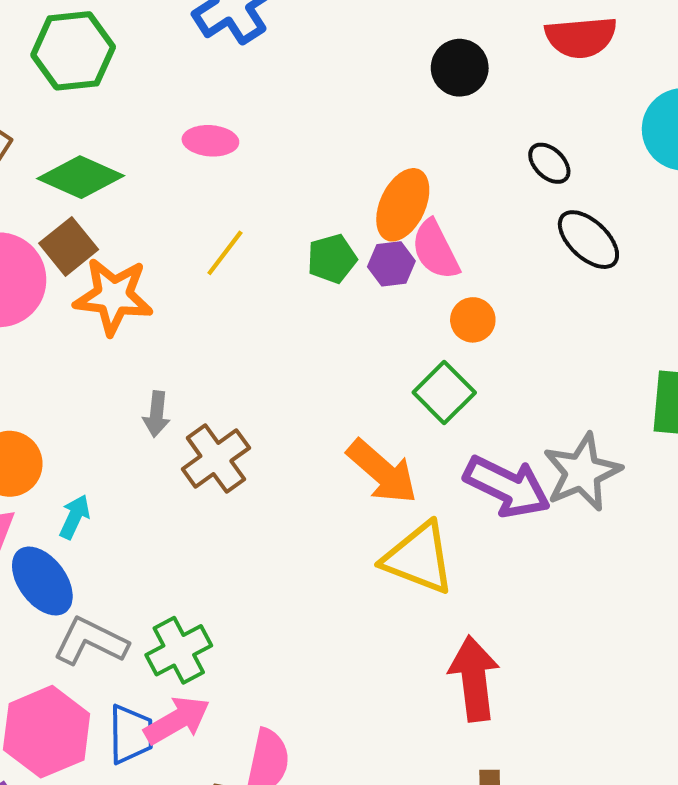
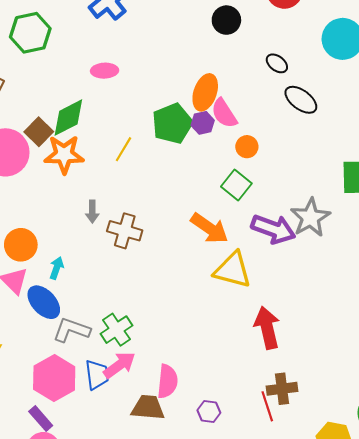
green diamond: (81, 177) -> (68, 118), moved, turned -45
yellow line: (225, 253) -> (123, 149), moved
green pentagon: (332, 259) -> (172, 123), size x1.6
brown cross: (216, 458) -> (125, 231), turned -32

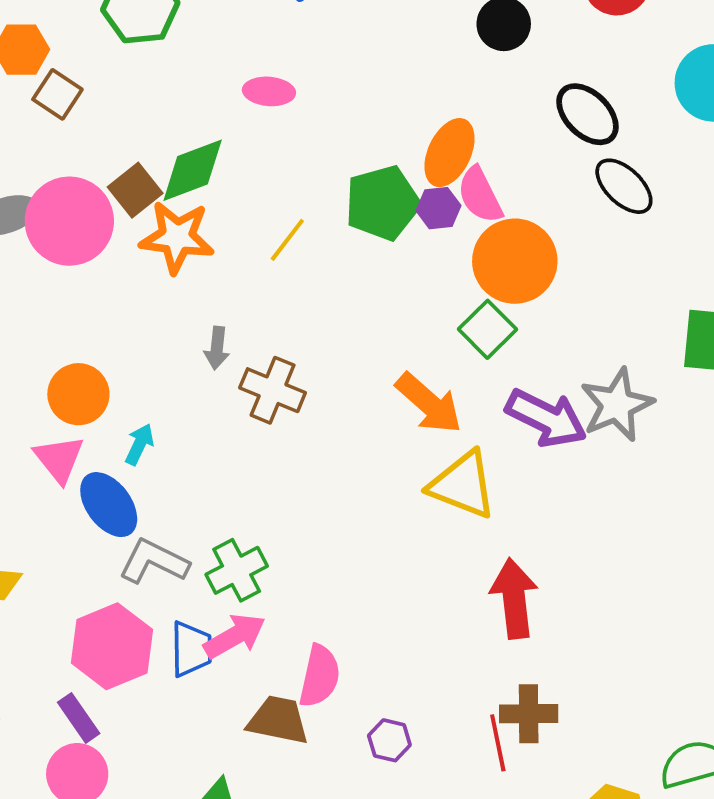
black ellipse: (277, 63) -> (587, 114), size x1.6
orange circle: (247, 147) -> (515, 261), size x2.0

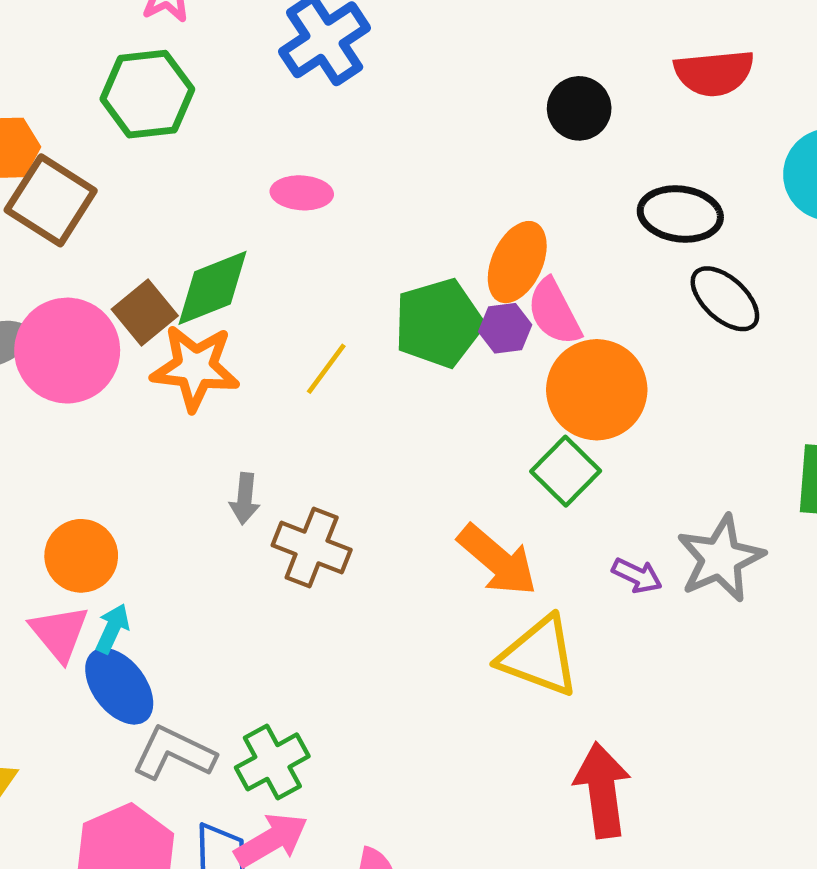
brown square: (57, 94) -> (51, 200), size x1.5
black ellipse: (587, 114) -> (680, 214), turned -36
purple arrow: (546, 418) -> (637, 576), size x0.5
cyan arrow: (139, 444) -> (113, 629), moved

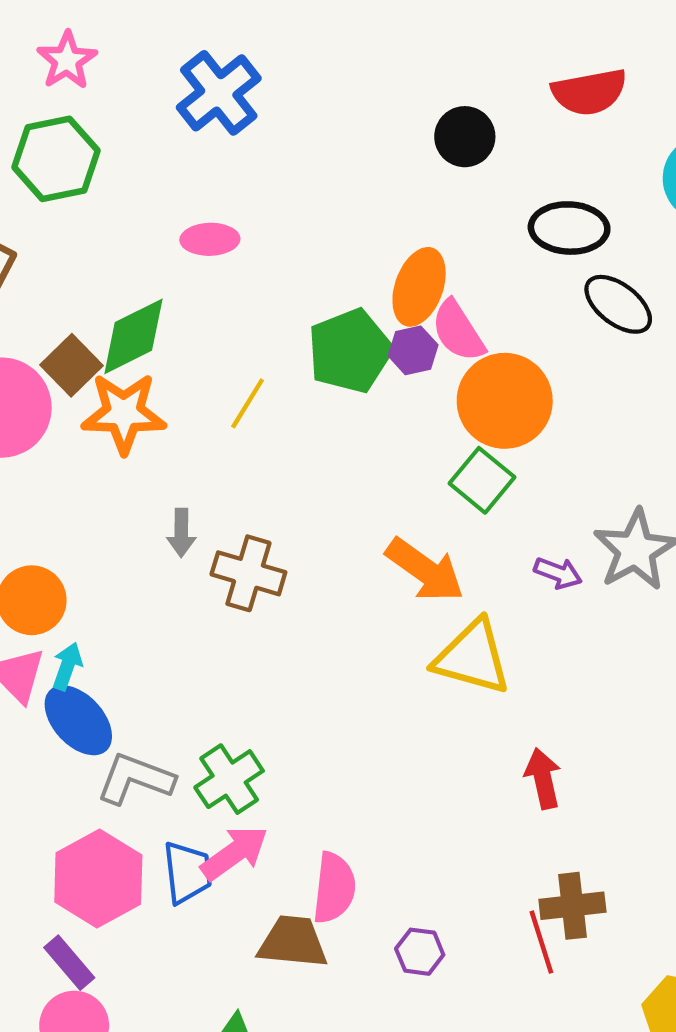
red arrow: (602, 790) -> (543, 778), size x0.7

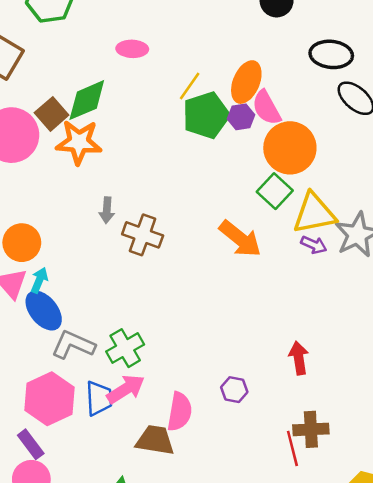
yellow line: (248, 403) -> (190, 86), moved
yellow triangle: (472, 657) -> (314, 213), moved, turned -30
purple hexagon: (420, 952) -> (234, 390), moved

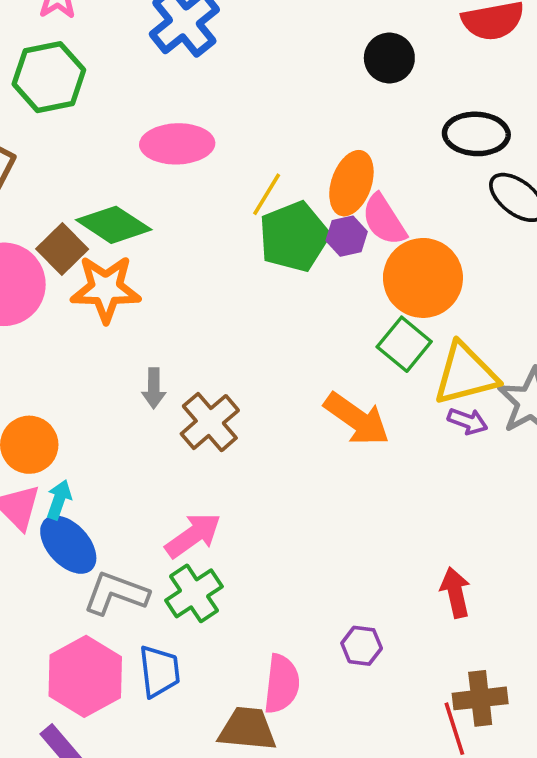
pink ellipse: (132, 49) -> (177, 144), size x1.5
green diamond: (87, 100) -> (114, 225), turned 60
brown cross: (143, 235) -> (210, 422), turned 33
pink arrow: (126, 389) -> (193, 535), moved

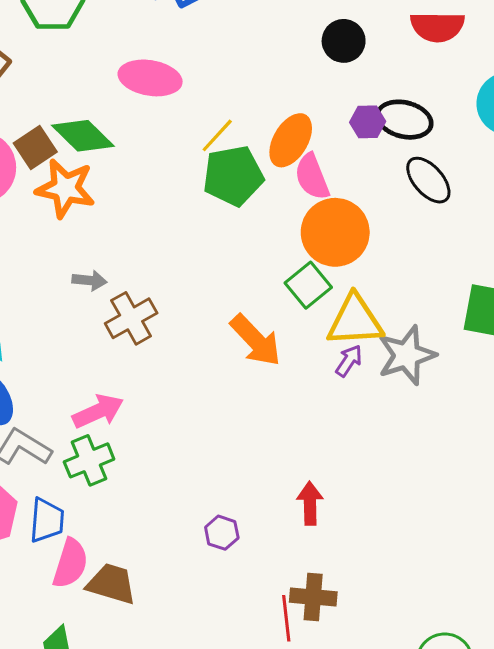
purple hexagon: (347, 236) -> (368, 122), moved
gray arrow: (154, 388) -> (89, 280), turned -96
purple arrow: (468, 421) -> (349, 361), turned -88
pink semicircle: (282, 684) -> (70, 563), moved

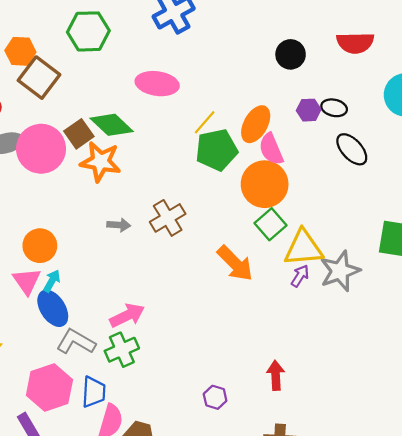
black ellipse: (404, 120) -> (334, 108), size x0.7
orange circle: (335, 232) -> (265, 184), moved
brown cross: (131, 318) -> (168, 218), moved

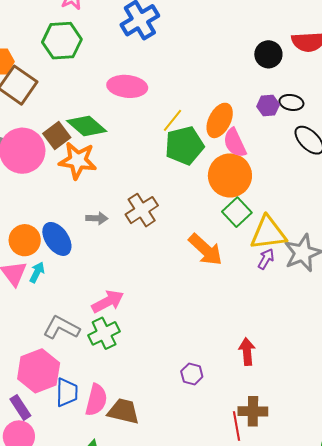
black circle: (291, 54) -> (268, 54), moved
blue ellipse: (53, 308) -> (57, 239), moved
blue trapezoid: (94, 392) -> (67, 392), moved

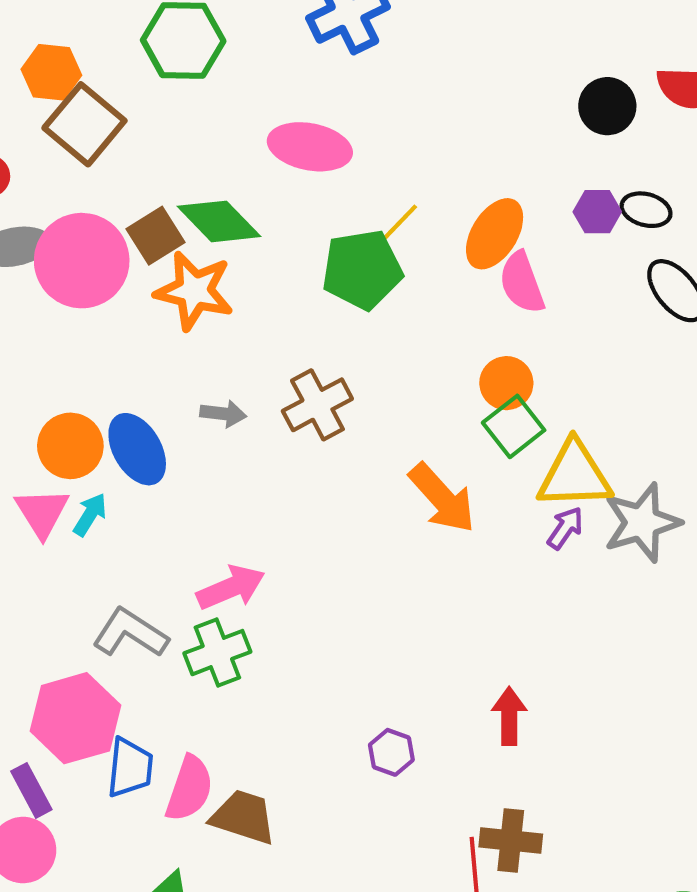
green pentagon: (184, 145) -> (362, 270), moved
orange circle: (230, 175) -> (506, 383), moved, size x0.6

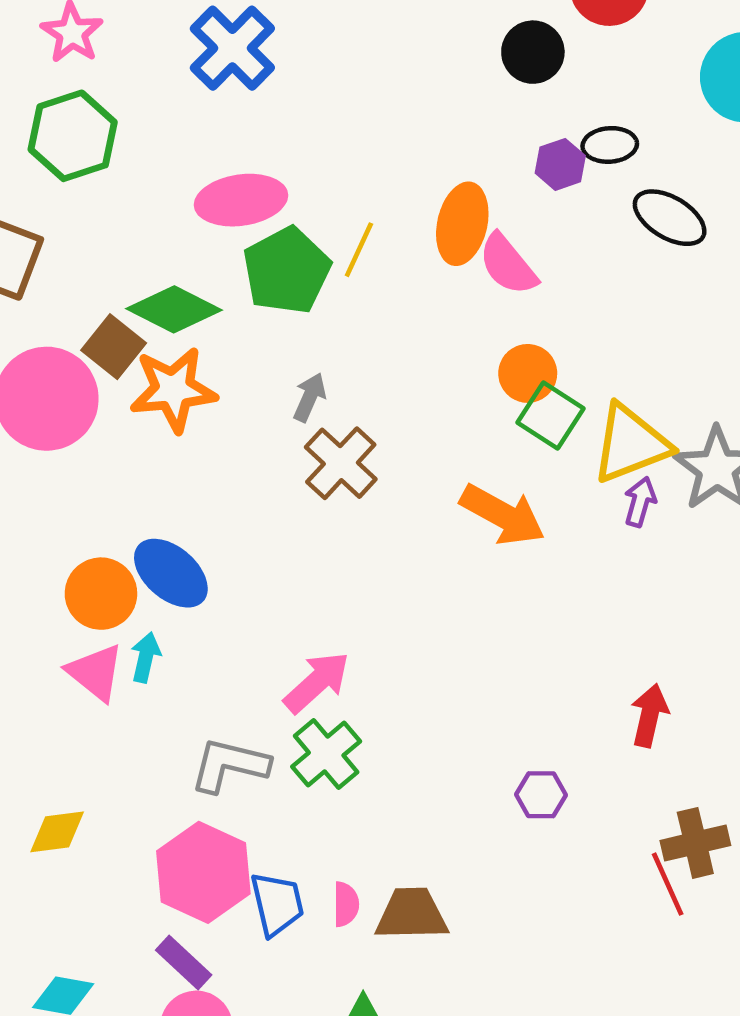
green pentagon: (362, 270) -> (287, 271), moved
gray arrow: (223, 414) -> (310, 397), moved, turned -54
red arrow: (509, 716) -> (649, 715), turned 32
pink semicircle: (189, 789) -> (346, 904), size x0.6

